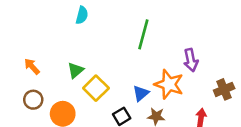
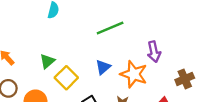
green line: (143, 34) -> (110, 28), turned 52
blue triangle: (141, 93) -> (103, 67), moved

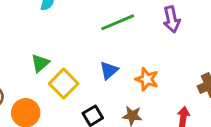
purple arrow: (154, 52) -> (172, 19), moved
orange star: (134, 74) -> (147, 79), size x0.7

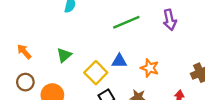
blue triangle: (109, 70) -> (119, 61), turned 42
yellow square: (64, 84) -> (96, 73), moved

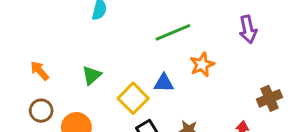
purple arrow: (170, 20) -> (248, 29), moved
orange star: (150, 68) -> (202, 65), moved, turned 30

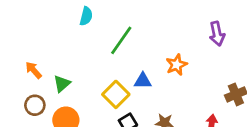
green line: (173, 32) -> (121, 40), moved, turned -32
green triangle: (92, 75) -> (62, 84), moved

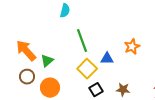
green line: (121, 40) -> (82, 41), moved, turned -55
orange arrow: (34, 70) -> (26, 51), size x1.6

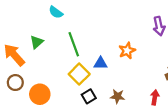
cyan semicircle: (65, 11) -> (56, 12), turned 112
green triangle: (47, 61) -> (37, 42), moved

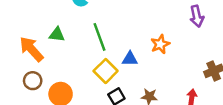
green triangle: (37, 42) -> (57, 35), turned 48

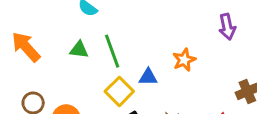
green triangle: (57, 35) -> (79, 50), moved
orange arrow: (31, 49) -> (26, 47), moved

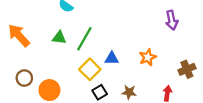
green line: (112, 51) -> (84, 39), turned 50
orange star: (184, 60) -> (148, 57), moved

